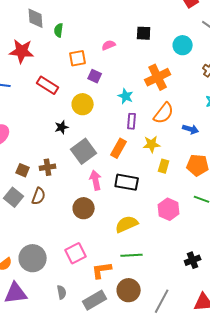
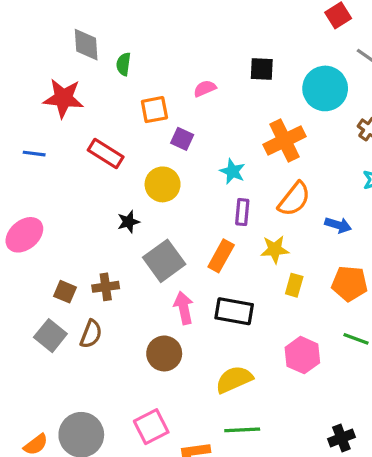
cyan circle: (183, 45) -> (325, 88), size x1.4

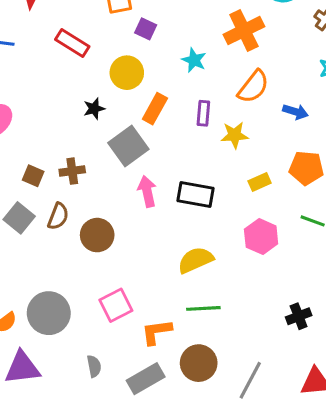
purple rectangle: (242, 212) -> (203, 113), moved
orange rectangle: (221, 256) -> (155, 109), moved
yellow rectangle: (294, 285) -> (260, 182), moved, turned 50
brown circle: (164, 353) -> (97, 235), moved

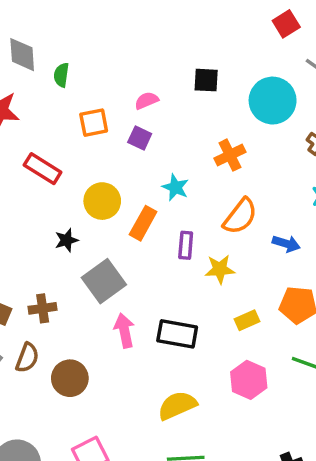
purple square: (146, 29) -> (140, 138), moved
orange cross: (244, 30) -> (230, 155), size x0.7
orange rectangle: (155, 109) -> (143, 223), moved

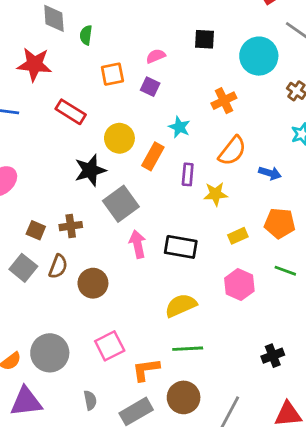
black star: (66, 240) -> (90, 170), size x1.6

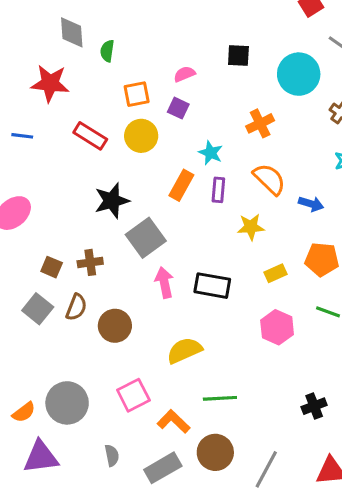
yellow circle: (119, 138) -> (141, 136), moved
orange semicircle: (232, 151) -> (269, 179), turned -84
purple rectangle: (188, 174) -> (218, 190), moved
yellow semicircle: (181, 305) -> (184, 350), moved
orange L-shape: (146, 370) -> (174, 421), turned 52

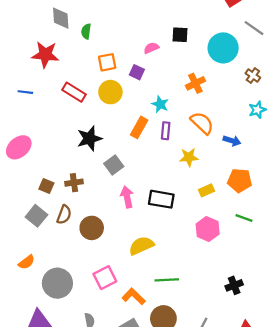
pink semicircle: (184, 74) -> (151, 48), moved
gray square: (146, 238) -> (114, 165), size x0.7
orange semicircle: (24, 412) -> (27, 262), moved

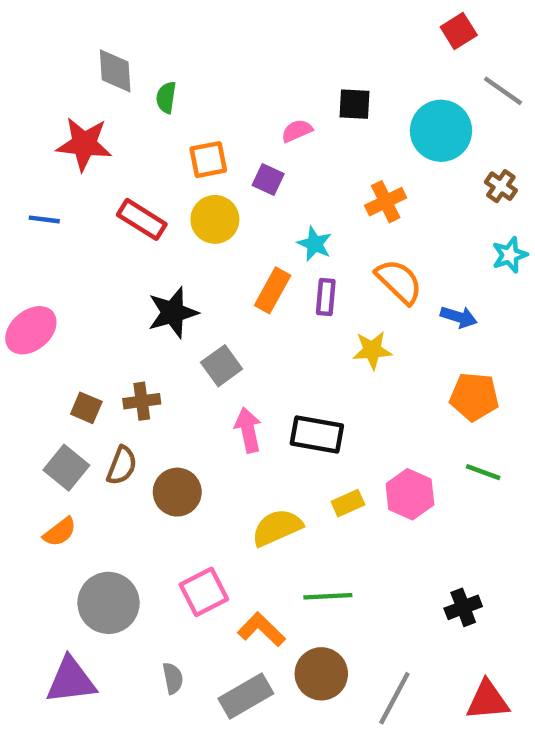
yellow rectangle: (207, 190) -> (348, 503), moved
orange semicircle: (27, 262) -> (60, 532), moved

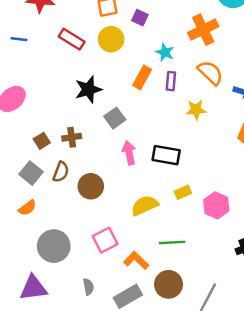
orange cross: (386, 202) -> (203, 30), size x1.4
brown square: (86, 408) -> (42, 141), turned 35
pink hexagon: (410, 494) -> (216, 205), moved

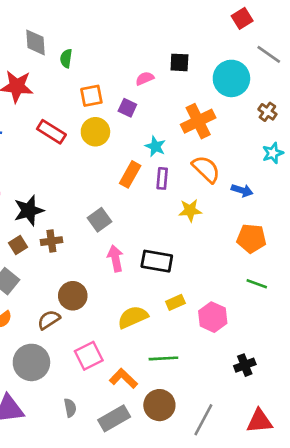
black star: (88, 89) -> (29, 210), moved
brown semicircle: (61, 172) -> (49, 320), moved, turned -144

